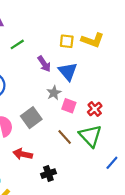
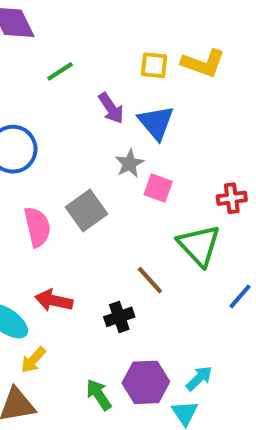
red cross: (95, 109) -> (232, 198), moved, turned 32
brown line: (65, 137) -> (150, 280), moved
red arrow: (23, 154) -> (54, 301), moved

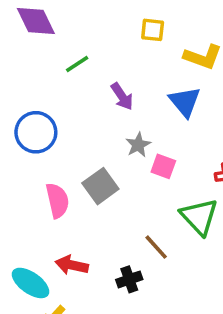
yellow square: (154, 65) -> (153, 30), moved
blue triangle: (156, 123) -> (185, 102), moved

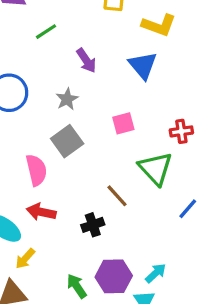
gray star: (138, 145) -> (67, 99), moved
pink square: (163, 166) -> (123, 123), turned -35
pink semicircle: (57, 200) -> (36, 170), moved

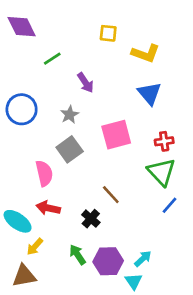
blue triangle: (143, 65) -> (150, 93), moved
pink square: (123, 123) -> (116, 135), size x1.6
green triangle: (156, 168) -> (162, 172), moved
black cross: (93, 225) -> (91, 219), turned -30
green arrow: (77, 286) -> (78, 255), moved

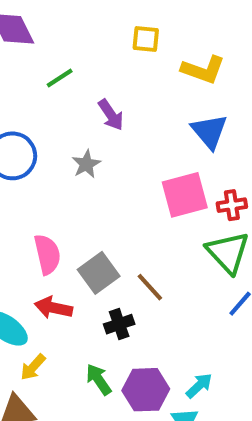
pink square: (116, 135) -> (185, 195), moved
gray square: (70, 149) -> (99, 273), moved
black cross: (91, 219) -> (119, 324), turned 30

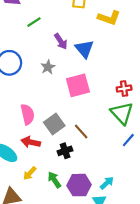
blue triangle: (209, 131) -> (84, 49), moved
pink square: (185, 195) -> (78, 85), moved
yellow arrow: (33, 367) -> (30, 173), moved

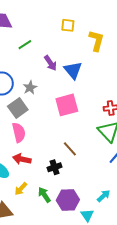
yellow L-shape: (109, 18) -> (96, 41), turned -95
gray star: (48, 67) -> (30, 88), moved
gray square: (54, 124) -> (18, 108), moved
cyan arrow: (107, 183) -> (104, 196), moved

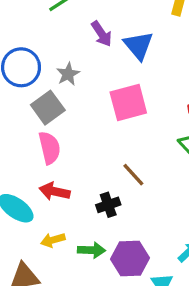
yellow arrow: (21, 189) -> (53, 240), turned 32
green arrow: (44, 195) -> (91, 250), turned 126

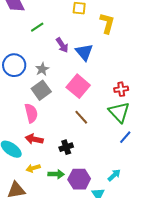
pink square: (128, 103) -> (78, 86), turned -35
gray square: (48, 108) -> (41, 90), moved
brown line: (133, 175) -> (81, 117), moved

